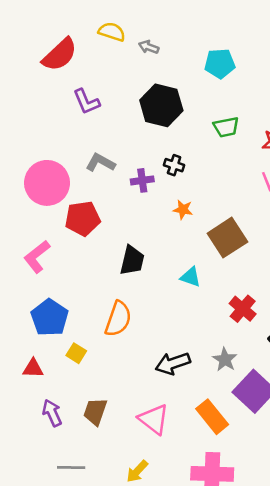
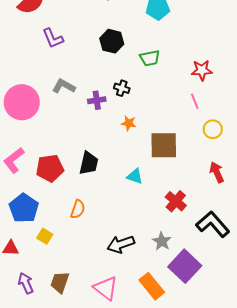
black hexagon: (161, 105) -> (112, 41), size x0.7
green trapezoid: (226, 127) -> (150, 58), moved
red pentagon: (83, 219) -> (50, 168), moved
brown square: (227, 238) -> (164, 145), turned 32
orange semicircle: (118, 319) -> (78, 209), size x0.7

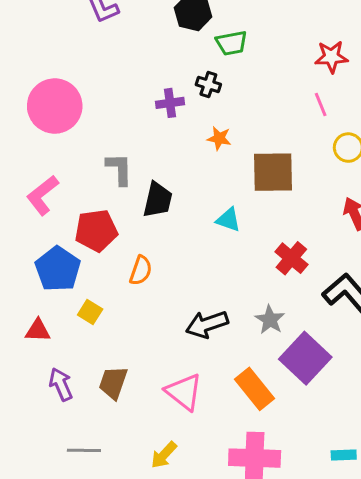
green trapezoid: (150, 58) -> (231, 43), moved
gray L-shape: (64, 86) -> (119, 169), moved, turned 60
red pentagon: (50, 168) -> (96, 231), moved

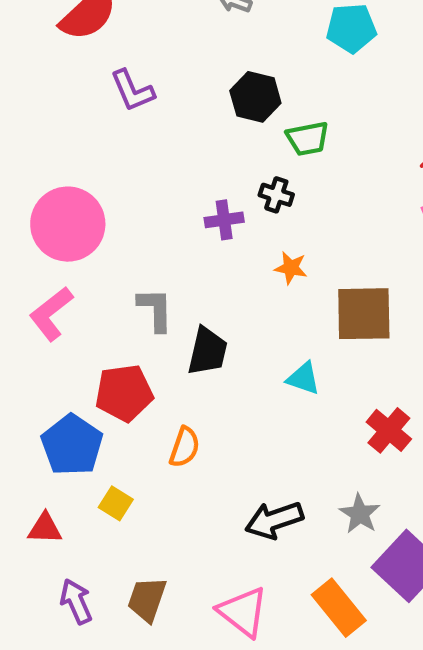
pink L-shape: (42, 195) -> (51, 314), moved

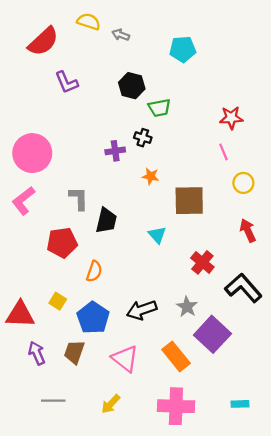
cyan triangle: (303, 378) -> (157, 235), turned 30
blue pentagon: (72, 445) -> (93, 318), moved
red triangle: (45, 528) -> (20, 314), size x1.6

